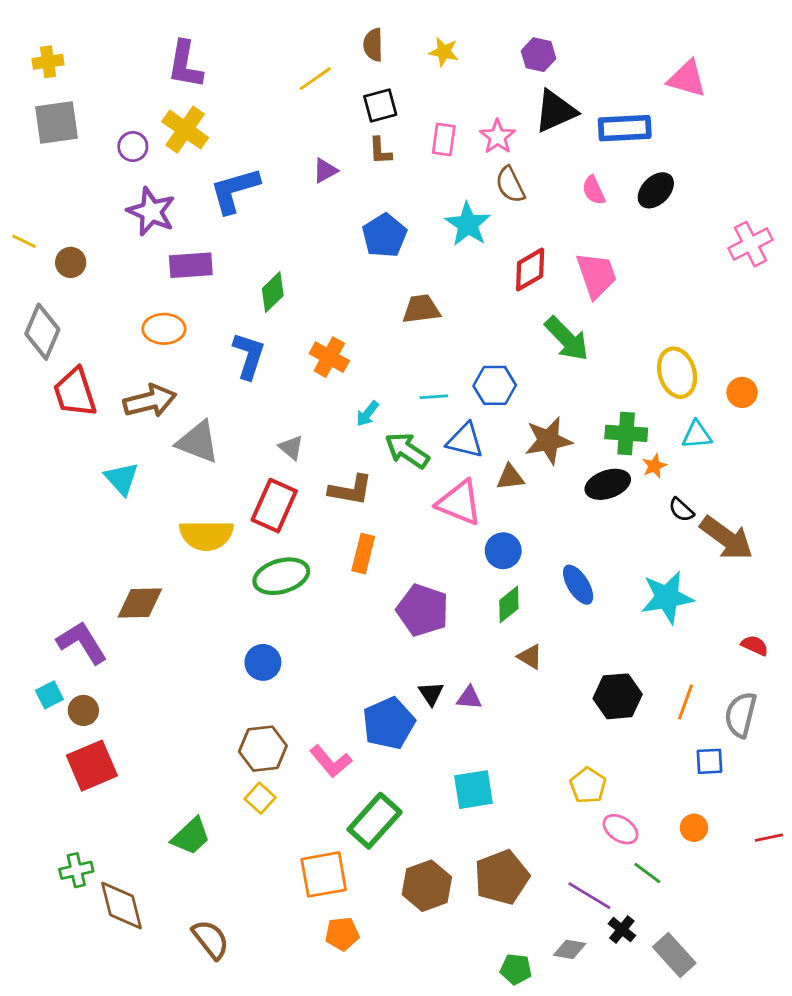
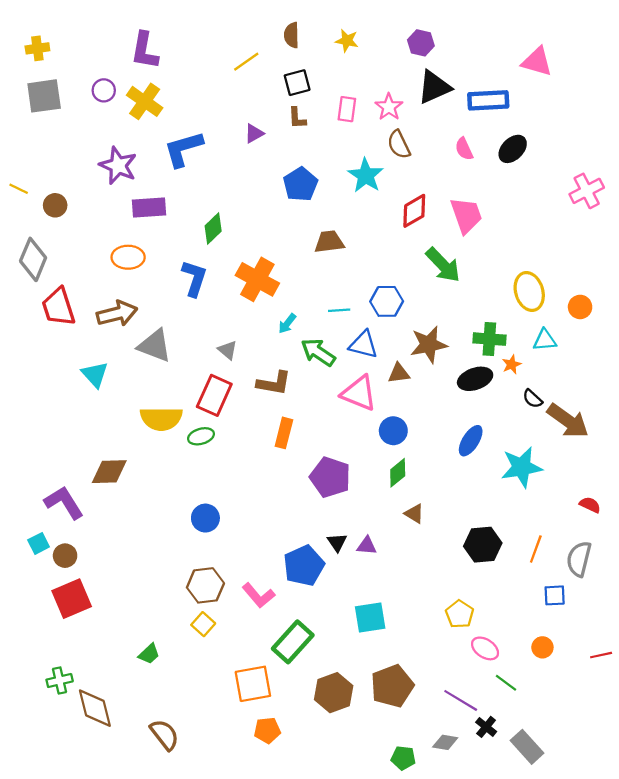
purple circle: (133, 147) -> (104, 90), moved
orange cross: (329, 357) -> (257, 279), size x1.4
green ellipse: (281, 576) -> (201, 436), moved, size x0.6
blue ellipse: (578, 585) -> (471, 441), moved, turned 64
green trapezoid: (191, 836) -> (149, 654), size x0.7

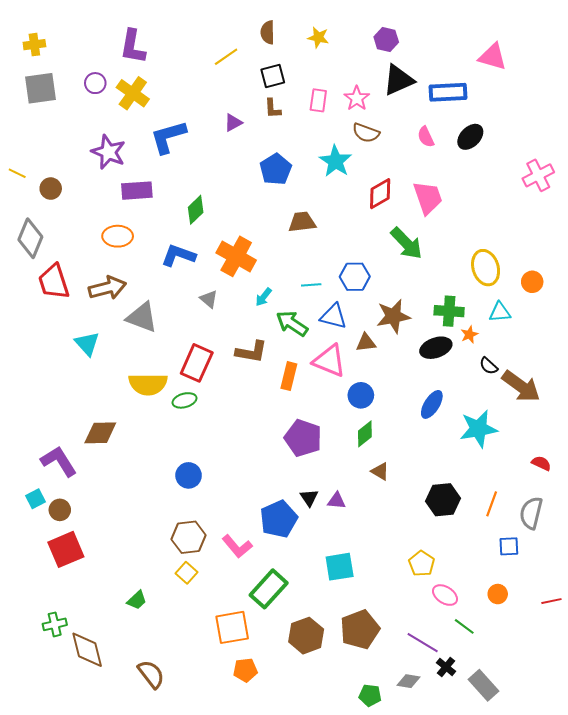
brown semicircle: (399, 145) -> (366, 133), turned -44
blue L-shape: (194, 278) -> (178, 255), turned -88
gray triangle: (228, 350) -> (209, 299), moved
orange rectangle: (284, 433) -> (289, 376), moved

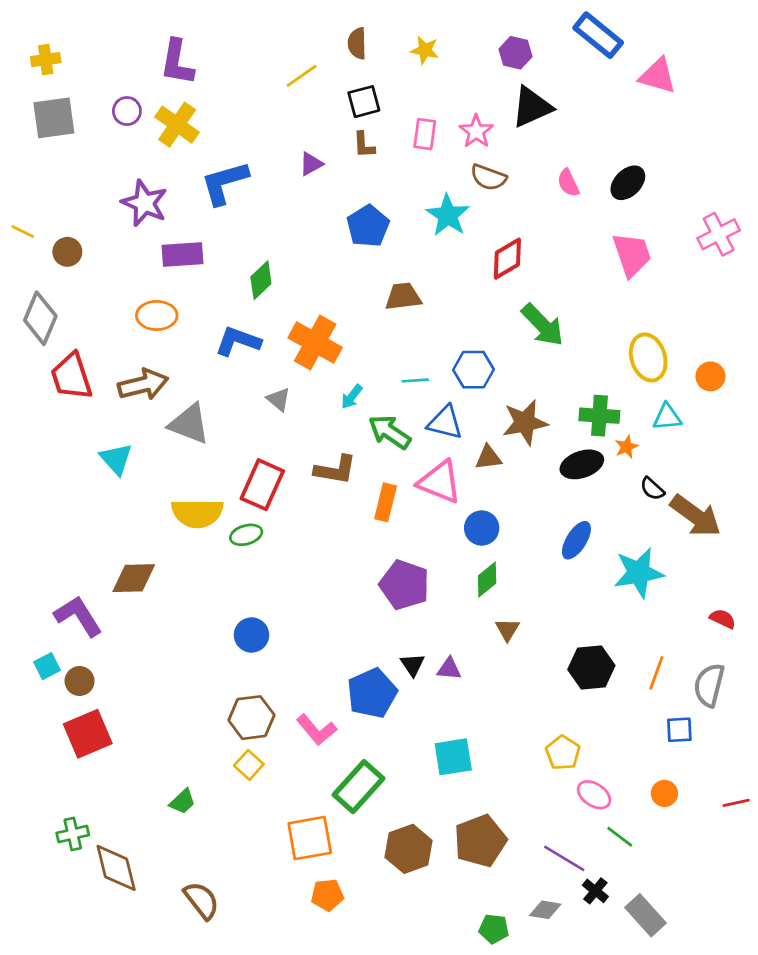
blue rectangle: (448, 92) -> (598, 35), moved, turned 42
pink trapezoid: (428, 198) -> (632, 255), moved
brown triangle: (380, 471) -> (507, 630), turned 30

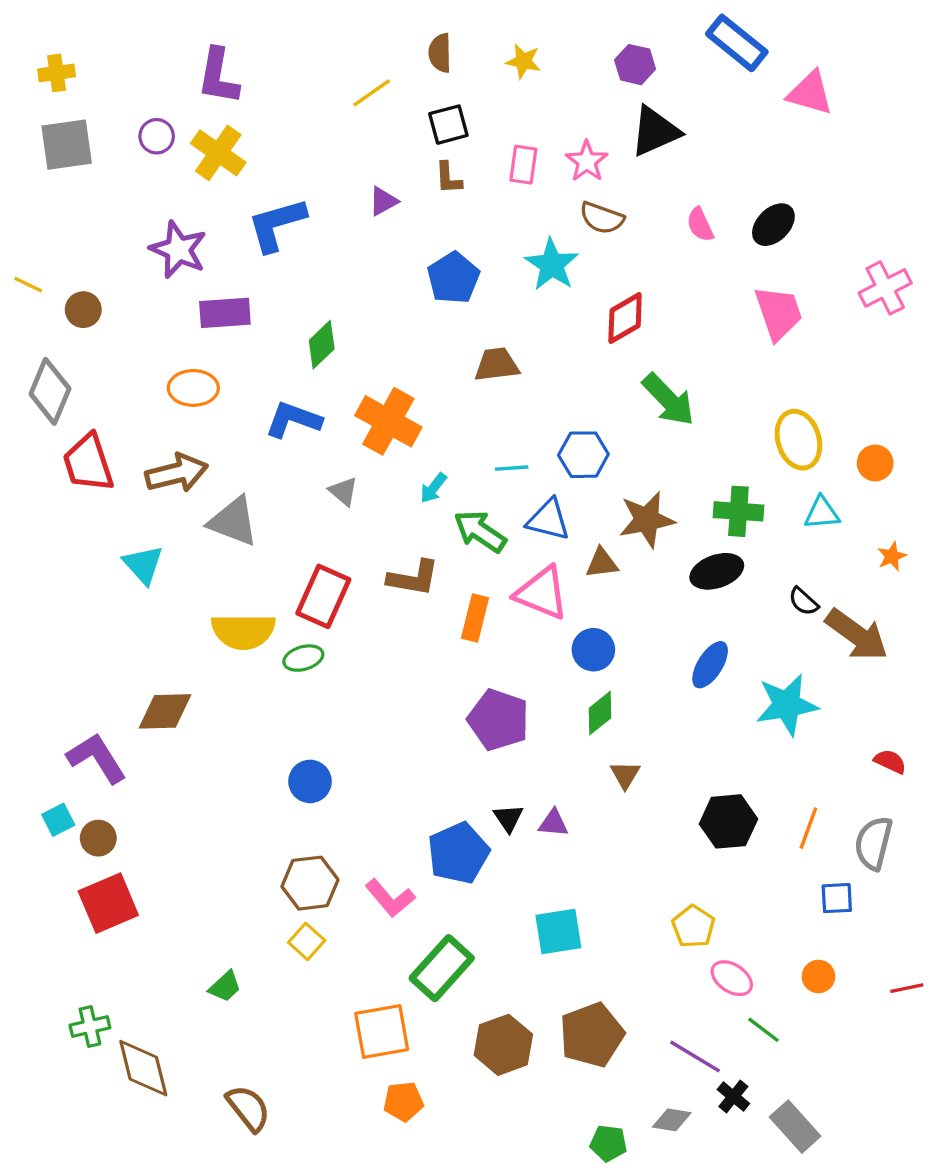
orange star: (627, 447) -> (892, 556), moved

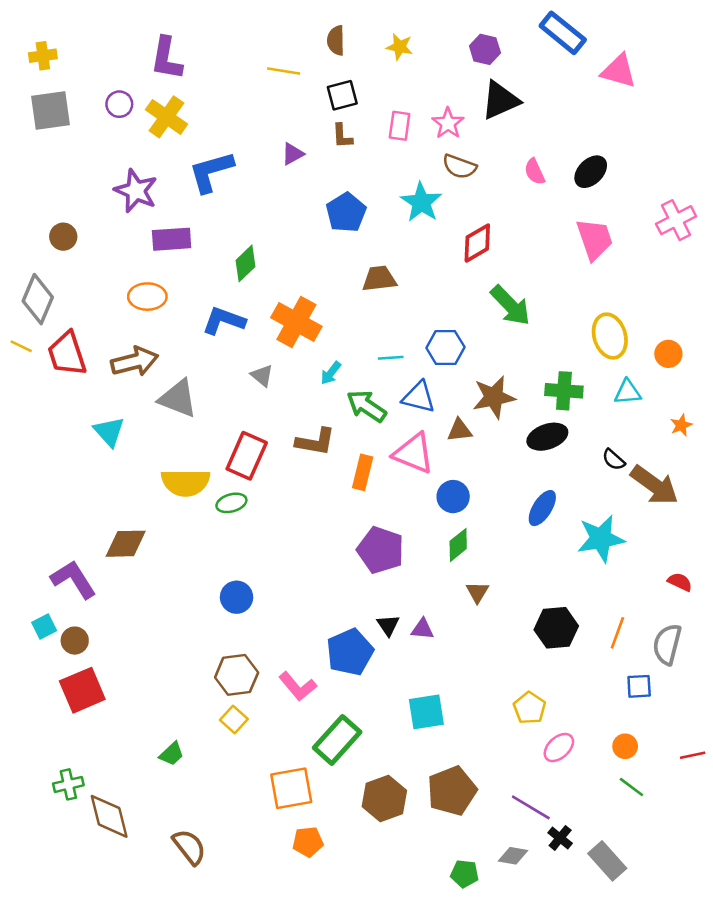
yellow line: (372, 93) -> (284, 71), turned 44
yellow line: (28, 285) -> (21, 346), moved
pink ellipse: (732, 978) -> (559, 748), turned -76
green line: (763, 1030) -> (631, 787), moved

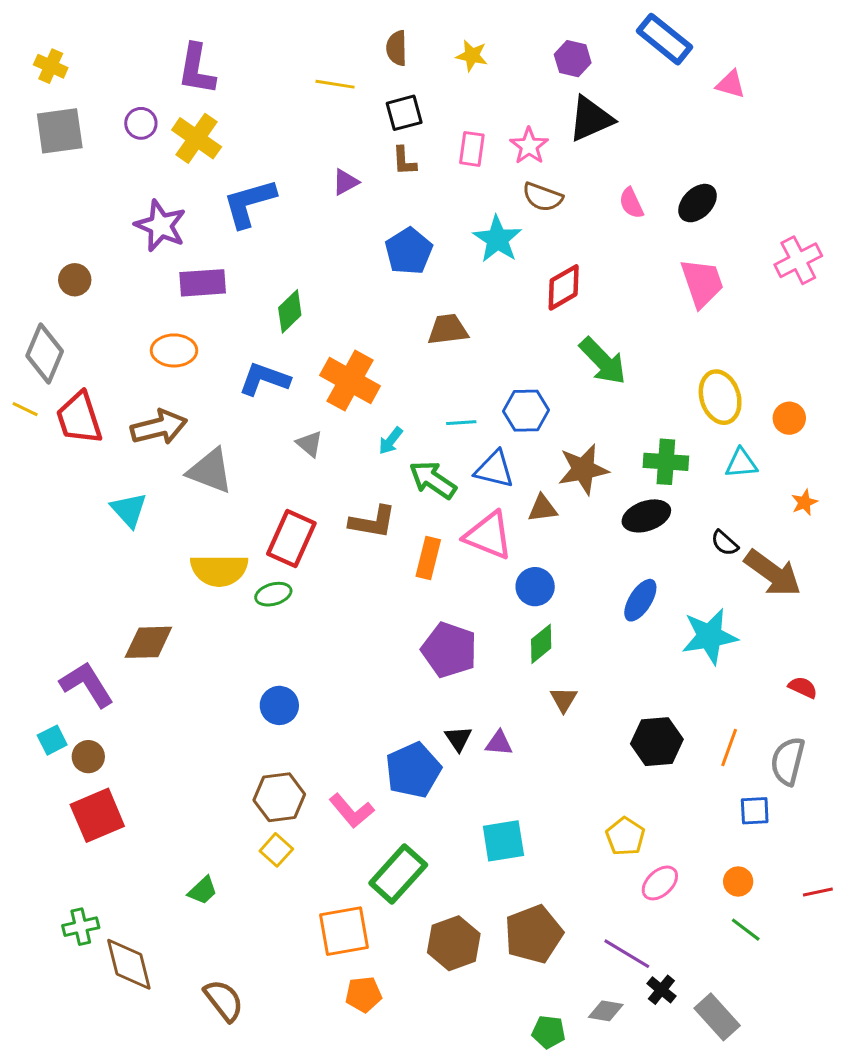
yellow cross: (43, 56) -> (51, 66), turned 32
pink triangle: (619, 71) -> (731, 84), size x0.7

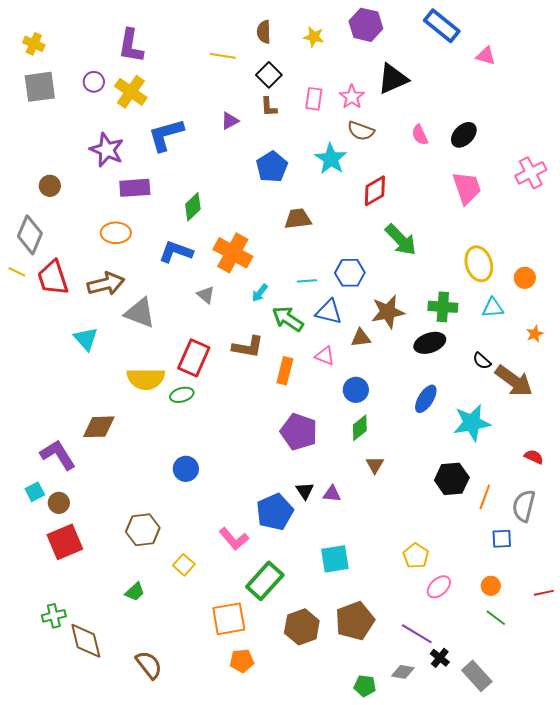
purple hexagon: (573, 59) -> (366, 25), moved, size x1.4
black square: (404, 113) -> (269, 75), turned -30
pink triangle: (488, 535) -> (325, 356), size x0.6
black hexagon: (657, 742) -> (452, 479), moved
brown hexagon: (279, 797) -> (143, 530), moved

